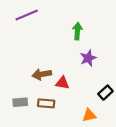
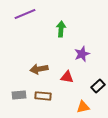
green arrow: (77, 31) -> (61, 29), moved
red triangle: (62, 83) -> (67, 77), moved

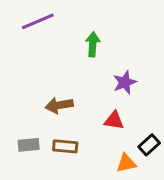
red triangle: (67, 77) -> (114, 120), moved
black rectangle: (98, 86) -> (149, 145), moved

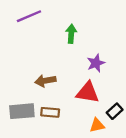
red triangle: (114, 120) -> (88, 92), size x1.5
gray rectangle: (29, 145) -> (22, 111), size x1.5

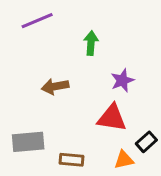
brown arrow: (45, 81) -> (55, 86), moved
brown rectangle: (50, 112) -> (72, 160), moved

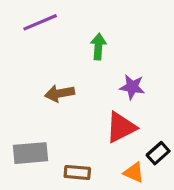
purple star: (122, 80) -> (132, 87), turned 30
red triangle: (112, 118) -> (121, 127), turned -36
orange triangle: (124, 160) -> (134, 172), turned 36

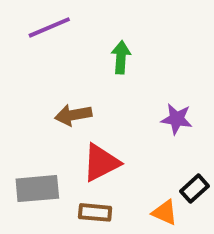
purple star: (132, 87) -> (177, 119), moved
red triangle: (121, 127) -> (101, 163), moved

